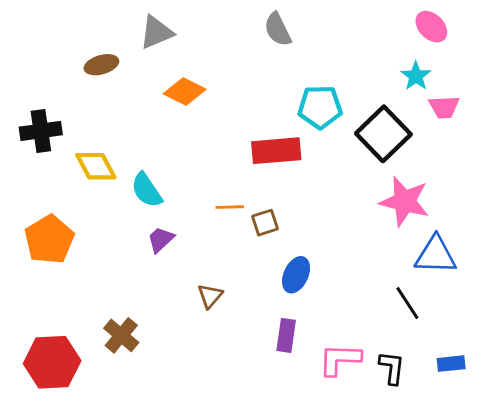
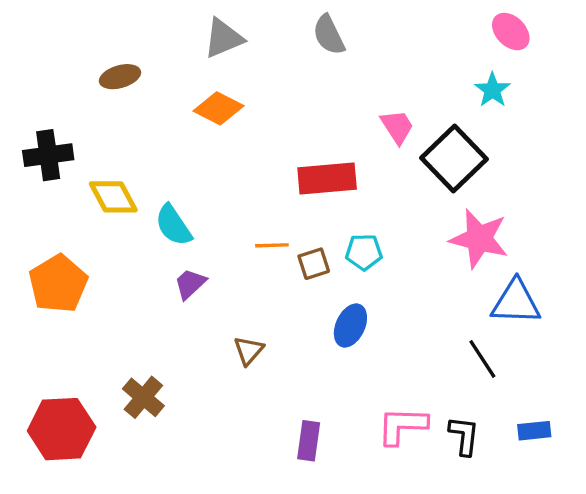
gray triangle: (156, 32) -> (224, 38), moved
cyan pentagon: (320, 107) -> (364, 252), moved, size x0.7
pink trapezoid: (444, 107) -> (397, 127), moved, turned -120
purple rectangle: (286, 335) -> (309, 441), moved

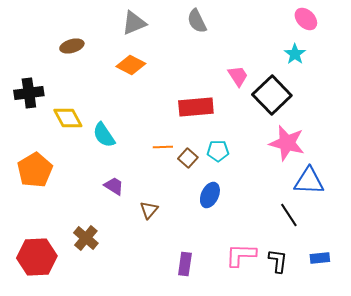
brown square: (314, 264) -> (188, 158), turned -30
purple trapezoid: (190, 284) -> (114, 186), moved, turned 75

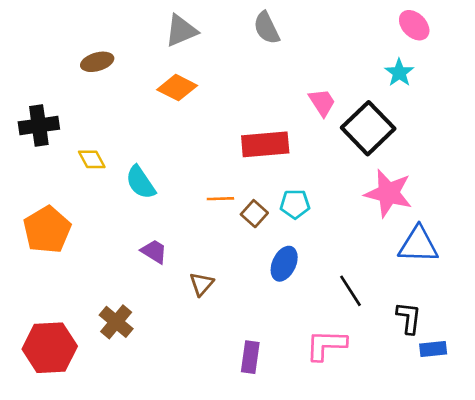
yellow diamond: (68, 118) -> (92, 159), size x0.7
black line: (289, 215) -> (351, 291), moved
black L-shape: (278, 261) -> (409, 318), moved

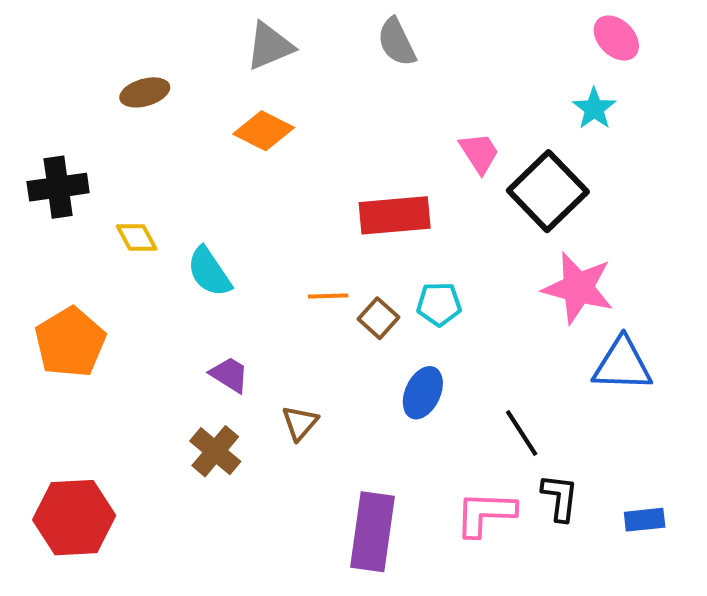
black L-shape: (409, 318) -> (560, 498), moved
brown cross: (116, 322) -> (215, 451), moved
purple rectangle: (250, 357) -> (372, 532), size x1.6

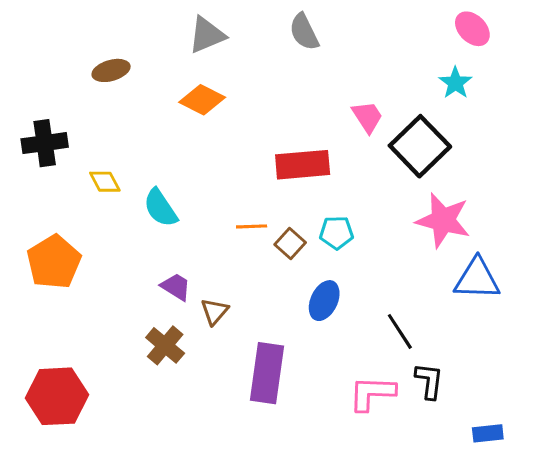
brown triangle: (300, 423) -> (214, 311), moved
blue rectangle: (645, 520) -> (488, 433), moved
purple rectangle: (372, 532) -> (267, 373), moved

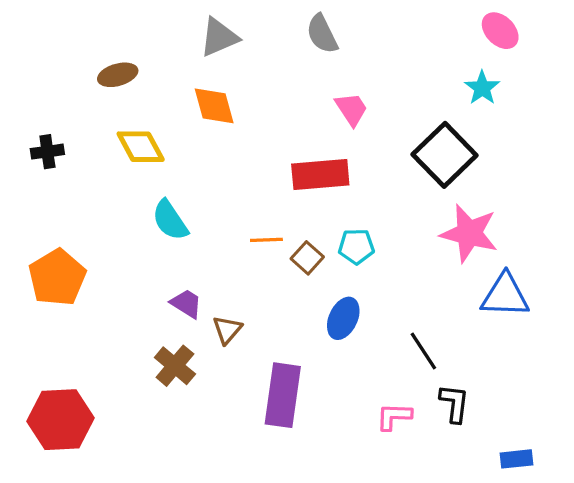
orange diamond: (202, 100) -> (214, 106), turned 48
pink trapezoid: (367, 117) -> (351, 109), moved
black cross: (45, 143) -> (47, 152), size x0.7
yellow diamond: (105, 182) -> (141, 147), moved, size x1.4
pink L-shape: (372, 393) -> (394, 416), size x0.7

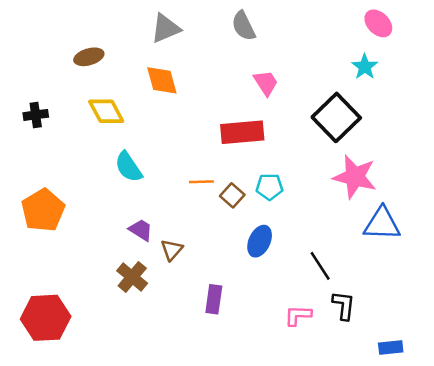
purple rectangle: (283, 395) -> (214, 299), size x0.6

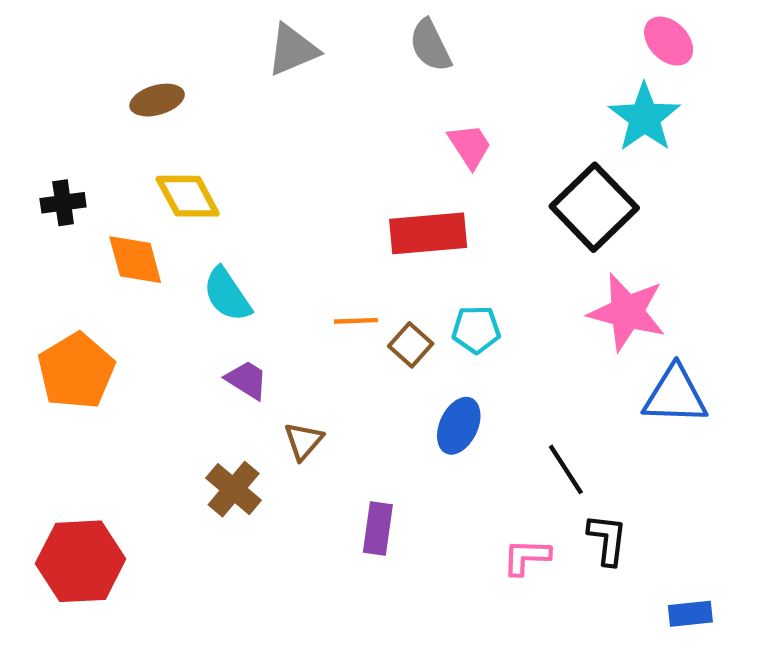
cyan star: (365, 67) -> (645, 118), size x1.5
orange diamond: (162, 80) -> (135, 260), moved
purple trapezoid: (141, 230) -> (247, 380), moved

